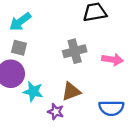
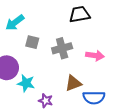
gray square: (19, 48) -> (32, 42), moved
brown triangle: (71, 92) -> (73, 83), moved

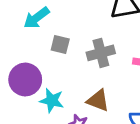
brown triangle: (73, 83) -> (98, 101), moved, turned 42

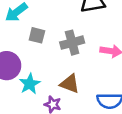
cyan star: (52, 101) -> (30, 84), turned 30

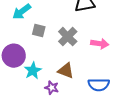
gray cross: (72, 43) -> (68, 37), turned -30

